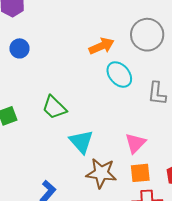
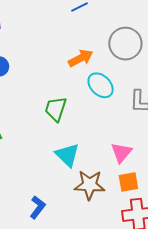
green trapezoid: (54, 107) -> (56, 109), moved, turned 68

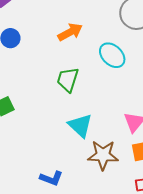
orange arrow: (81, 58) -> (70, 32), moved
blue L-shape: (38, 207) -> (51, 178), turned 75

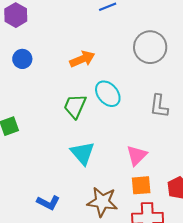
cyan ellipse: (112, 55) -> (108, 94), moved
brown star: (103, 155) -> (102, 202), moved

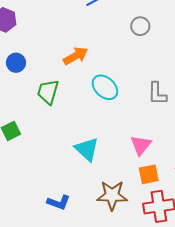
gray circle: (150, 47) -> (140, 26), moved, size x0.6
green trapezoid: (75, 106) -> (48, 92), moved

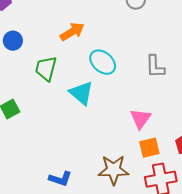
cyan triangle: (87, 149) -> (81, 93), moved

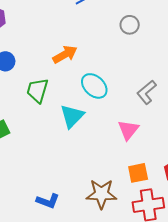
gray L-shape: (155, 67) -> (147, 92), turned 50
cyan triangle: (81, 93) -> (72, 116), turned 32
pink triangle: (140, 119) -> (128, 130), moved

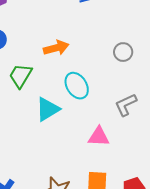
gray circle: (130, 25) -> (123, 52), moved
pink triangle: (128, 130) -> (99, 137), turned 40

